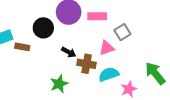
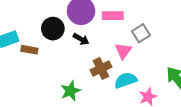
pink triangle: (107, 48) -> (123, 51), turned -35
black arrow: (69, 52) -> (81, 39), moved
brown cross: (87, 64) -> (101, 68), turned -36

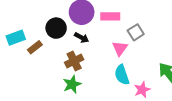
brown rectangle: (29, 50) -> (35, 47), turned -48
brown cross: (101, 68) -> (74, 61), moved
cyan semicircle: (126, 80) -> (122, 75), turned -90

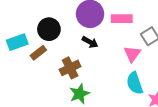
black circle: (56, 28) -> (49, 29), moved
brown cross: (74, 61) -> (70, 68), moved

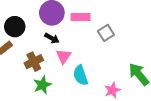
pink triangle: (132, 54) -> (64, 56), moved
cyan semicircle: (135, 83) -> (80, 75), moved

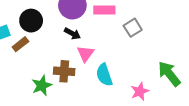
brown cross: (34, 62) -> (64, 71), moved, turned 30
green star: (42, 85) -> (42, 85), moved

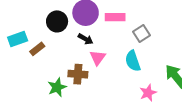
black circle: (31, 21) -> (57, 21), moved
cyan semicircle: (104, 75) -> (133, 61), moved

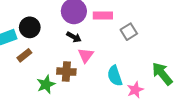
black circle: (57, 21) -> (30, 27), moved
brown rectangle: (37, 49) -> (24, 55), moved
cyan semicircle: (133, 61) -> (115, 76), moved

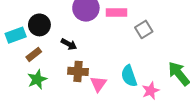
black arrow: (74, 37) -> (69, 44), moved
pink triangle: (86, 55) -> (98, 84), moved
green star: (46, 84) -> (37, 79), moved

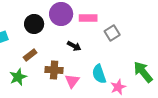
black circle: (39, 25) -> (34, 24), moved
black arrow: (69, 44) -> (74, 46), moved
brown rectangle: (34, 54) -> (30, 55), moved

